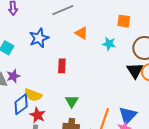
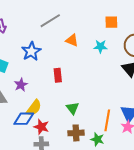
purple star: (13, 76) -> (21, 85), moved
yellow semicircle: (33, 95) -> (34, 108), turned -66
blue diamond: (21, 104) -> (24, 119), turned 45

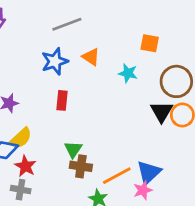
blue star: (31, 51) -> (55, 61), moved
orange line: (107, 120) -> (117, 176), turned 40
brown cross: (76, 133) -> (81, 166), moved

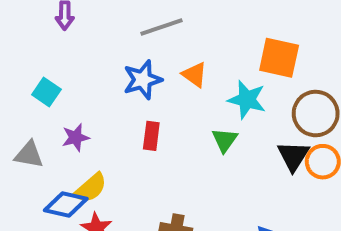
orange square: (150, 43) -> (279, 58), size x1.5
cyan star: (128, 73) -> (247, 100), size x1.4
green triangle: (73, 149) -> (225, 140), moved

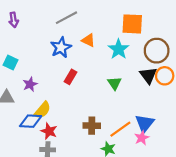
cyan star: (247, 100) -> (119, 49), turned 30
red rectangle: (151, 136) -> (70, 77), turned 32
green triangle: (225, 140) -> (114, 83), moved

